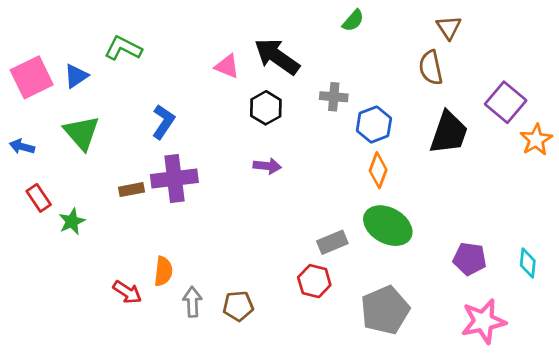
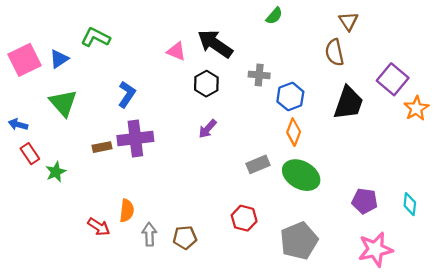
blue arrow: (22, 147) -> (18, 125), moved
purple arrow: (267, 166) -> (207, 129), turned 126
gray rectangle: (332, 242) -> (258, 164), moved

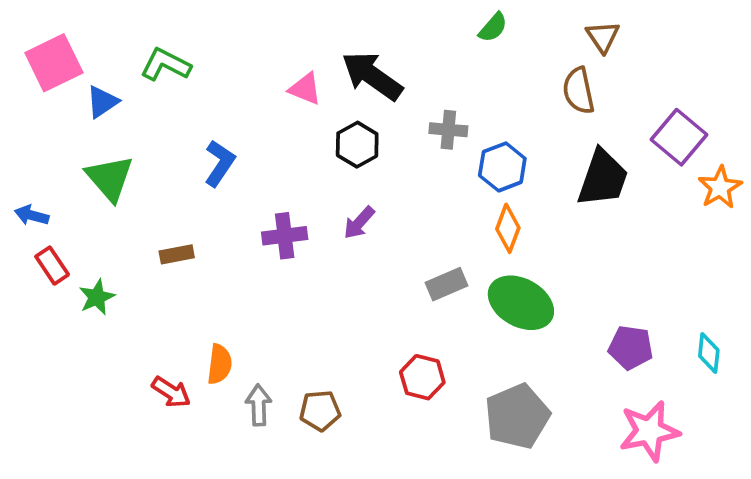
green semicircle: (274, 16) -> (493, 27), moved
pink square: (24, 60) -> (54, 63), moved
purple cross: (135, 138) -> (285, 236), moved, size x0.7

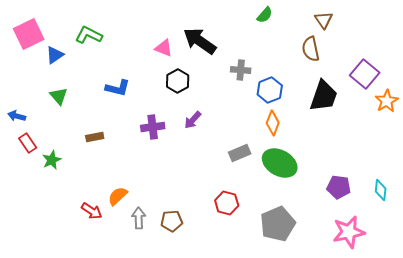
black hexagon: (357, 145) -> (178, 81), moved
blue L-shape: (220, 163) -> (118, 88), turned 70
green triangle: (110, 178) -> (59, 96), size x0.7
orange semicircle: (220, 364) -> (118, 196), turned -140

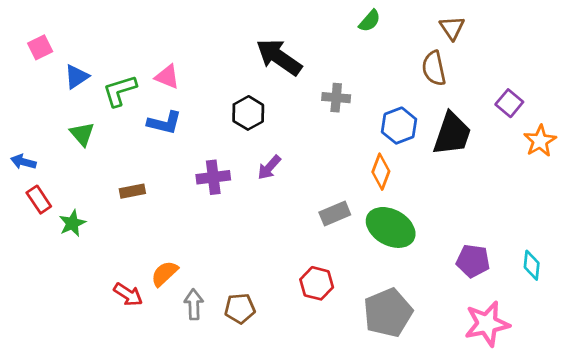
pink square: (29, 34) -> (40, 47), size x0.6
green L-shape: (89, 35) -> (120, 91), moved, turned -44
pink triangle: (164, 48) -> (167, 77), moved
purple square: (365, 74) -> (509, 103), size x0.7
blue hexagon: (270, 90) -> (399, 126), moved

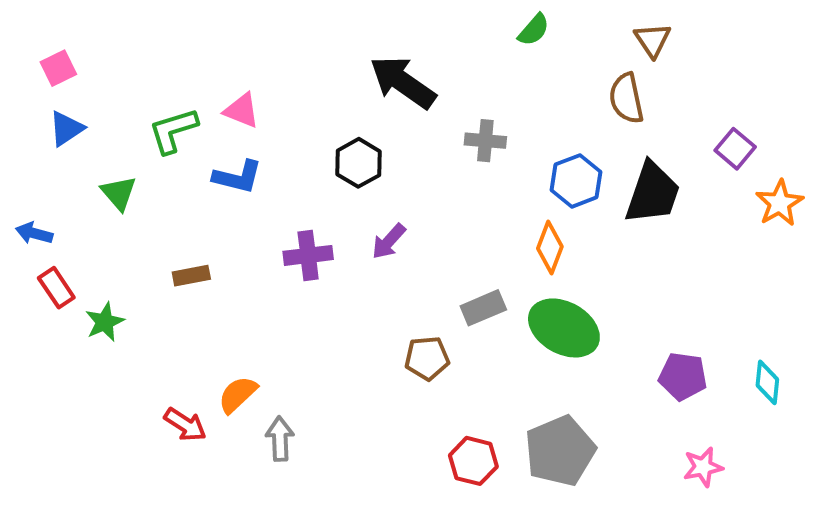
blue triangle: (76, 77) -> (66, 129), moved
red hexagon: (317, 283) -> (473, 461), moved
brown pentagon: (240, 308) -> (427, 358), moved
pink star: (487, 324) -> (703, 467), size x0.6

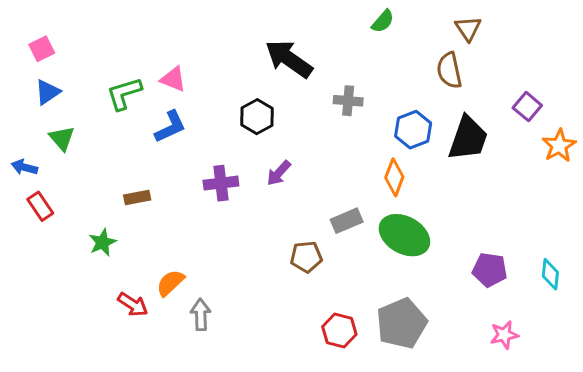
blue L-shape: (238, 177) -> (170, 127), turned -39
green triangle: (119, 193) -> (62, 138), moved
green star: (105, 322) -> (102, 242), moved

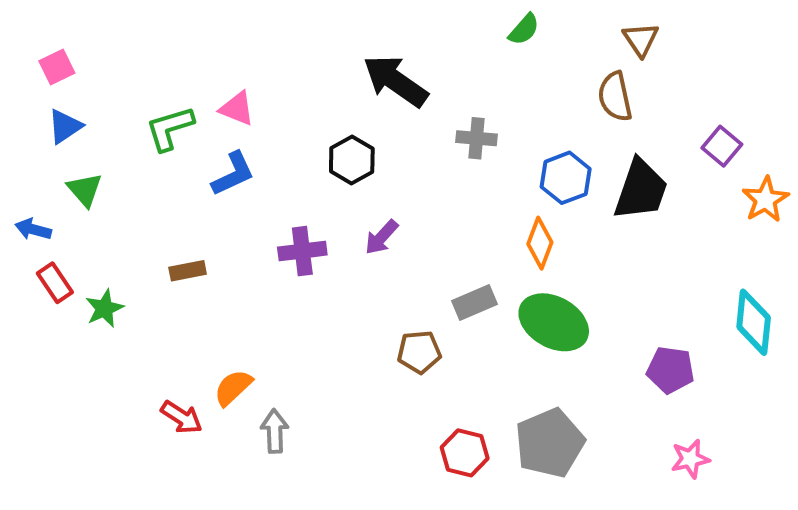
green star: (102, 242) -> (104, 308), moved
cyan diamond: (550, 274) -> (754, 322), moved, size x1.5

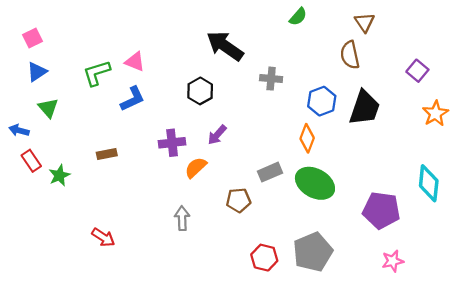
purple square: (722, 146) -> (417, 71), moved
purple pentagon: (670, 370) -> (381, 210), size x1.4
orange semicircle: (233, 388) -> (196, 168), moved
gray arrow: (275, 431) -> (182, 218), moved

